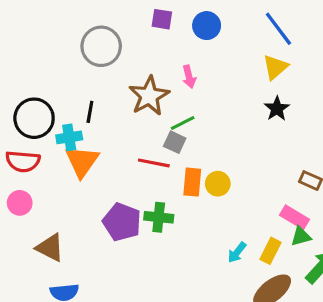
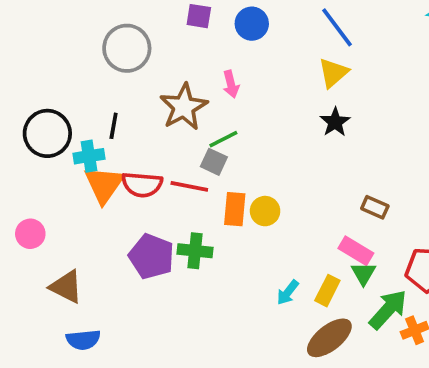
red semicircle: (23, 161) -> (142, 185), moved
green triangle: (301, 236) -> (363, 274), turned -45

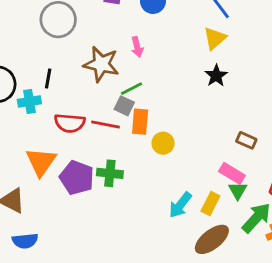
brown star: (184, 107) -> (101, 64), turned -30
orange triangle: (104, 185) -> (41, 162), moved
orange rectangle: (235, 209) -> (140, 122), moved
cyan arrow: (288, 292) -> (180, 205), size x1.4

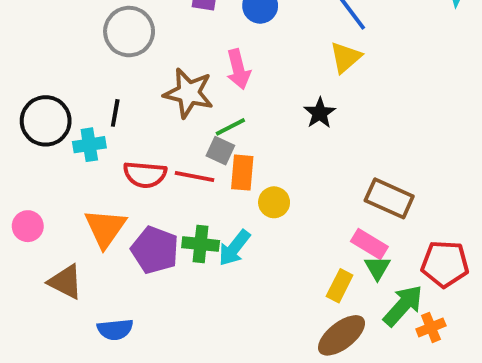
pink arrow: (137, 47) -> (238, 69), size x1.4
black star: (216, 76) -> (320, 113), moved
brown rectangle: (246, 140) -> (389, 198), size x1.6
cyan arrow: (180, 205) -> (234, 248), moved
blue semicircle: (25, 241) -> (115, 329), moved

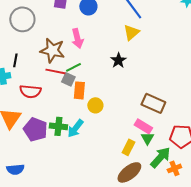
red line: (195, 176) -> (55, 71), moved

